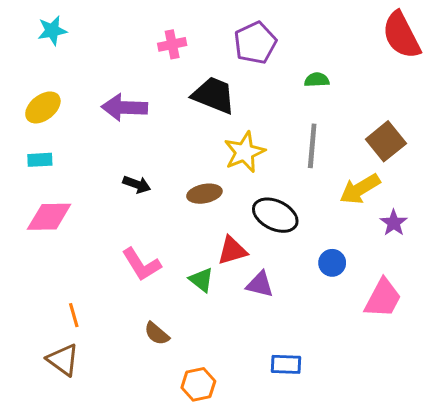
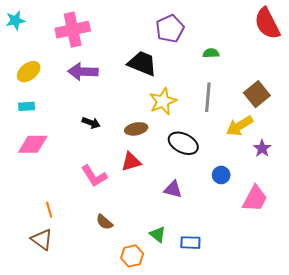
cyan star: (52, 31) -> (15, 20), moved
pink cross: (172, 44) -> (73, 30), moved, size x1.8
red triangle: (232, 251) -> (131, 162), moved
green triangle: (201, 280) -> (158, 234), moved

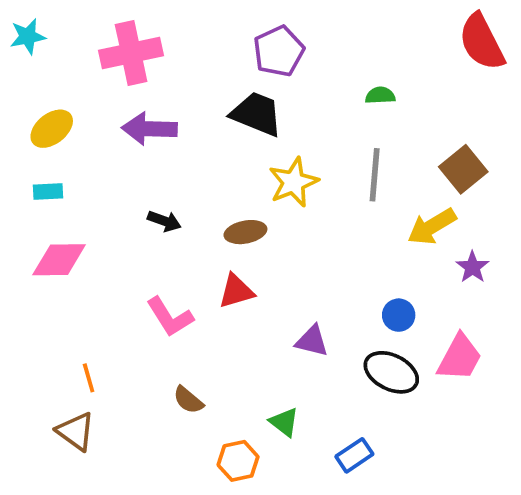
purple pentagon: (170, 29) -> (279, 51), moved
black ellipse: (183, 143) -> (391, 372), moved
blue rectangle: (190, 243) -> (354, 455), moved, turned -36

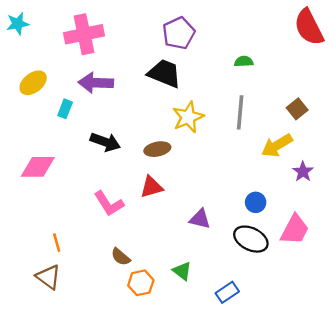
brown square: (463, 169) -> (297, 109), size x0.7
cyan rectangle: (48, 191) -> (65, 109), moved, turned -66
black arrow: (164, 221) -> (105, 142), size x1.4
orange hexagon: (238, 461) -> (141, 283), moved

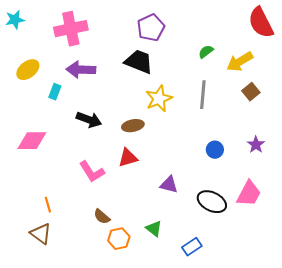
green semicircle: (244, 61) -> (206, 52), turned -35
yellow arrow: (277, 146) -> (240, 62), moved
blue circle: (256, 202) -> (215, 150), moved

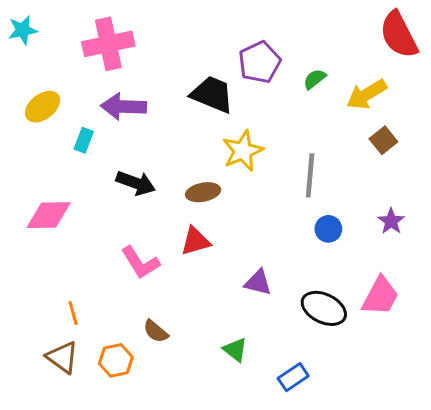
purple pentagon: (151, 28) -> (260, 62), moved
gray line: (203, 95) -> (310, 175), moved
orange hexagon: (119, 239) -> (116, 360), moved

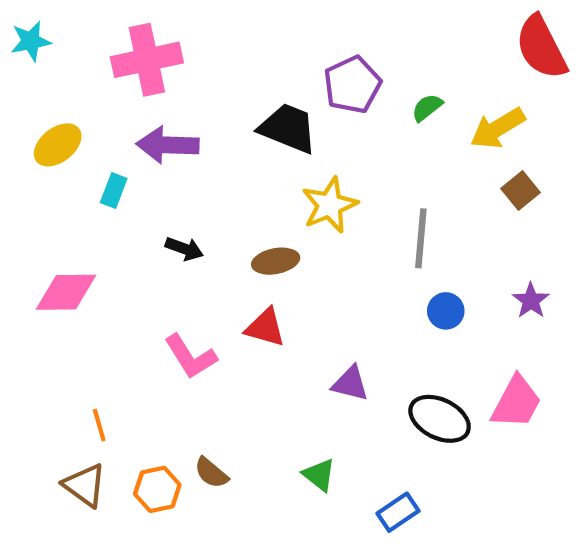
black arrow: (136, 183) -> (184, 249), size x0.7
red triangle: (195, 241) -> (265, 328), turned 32
brown semicircle: (156, 331) -> (211, 473), moved

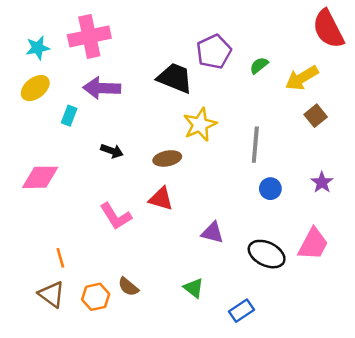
cyan star: (31, 41) -> (38, 48), moved

